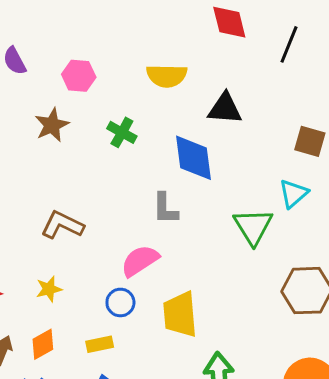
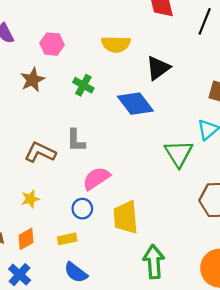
black triangle: (225, 109) -> (158, 68), turned -40
blue diamond: (194, 158) -> (135, 104), turned -30
gray L-shape: (165, 209) -> (76, 140), moved

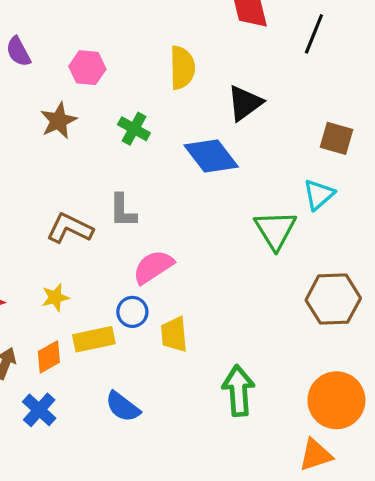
yellow semicircle: (116, 44) -> (182, 68), turned -92
yellow trapezoid: (126, 217) -> (174, 334), moved, size x0.7
yellow rectangle: (67, 239) -> (94, 339), moved, size x1.4

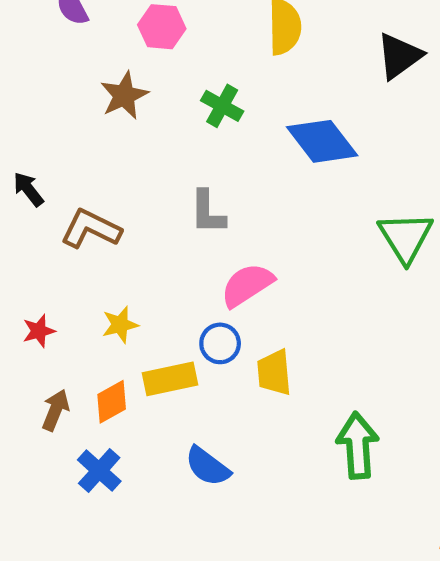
black triangle: (245, 103) -> (399, 56), moved
brown L-shape: (70, 228) -> (91, 229), moved

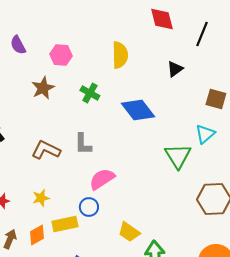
black triangle: (399, 56) -> (175, 69), size x0.7
brown L-shape: (91, 229) -> (46, 150), moved
yellow trapezoid: (274, 373) -> (129, 232), moved, turned -50

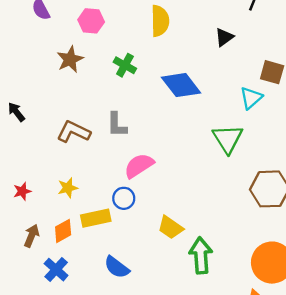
cyan triangle: (205, 134) -> (251, 98), moved

